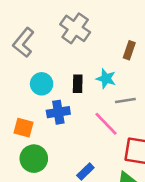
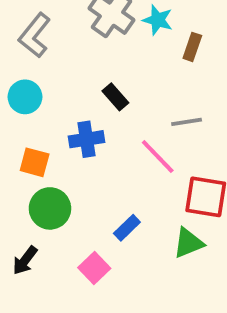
cyan star: (106, 79) -> (158, 20), moved
cyan circle: (42, 84) -> (25, 97), moved
black rectangle: (78, 84) -> (115, 97), turned -42

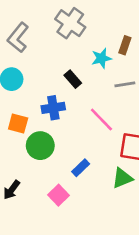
cyan star: (158, 20) -> (101, 58), moved, turned -30
gray line: (187, 122) -> (125, 84), moved
green circle: (50, 208) -> (40, 146), moved

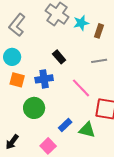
cyan star: (101, 58) -> (81, 23), moved
orange square: (18, 123) -> (17, 80), moved
green triangle: (122, 178) -> (87, 130), moved, turned 36

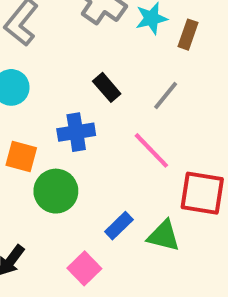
gray line: (99, 61) -> (166, 96), moved, turned -42
orange square: (17, 80) -> (21, 157), moved

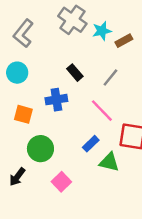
brown rectangle: (188, 35) -> (124, 41), turned 42
green circle: (56, 191) -> (40, 149), moved
blue rectangle: (119, 226) -> (91, 144), moved

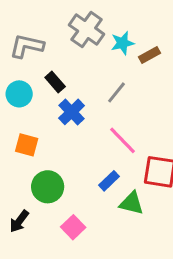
gray L-shape: (23, 33) -> (27, 46), turned 64
black rectangle: (75, 73) -> (55, 82), moved
gray line: (110, 77) -> (117, 92), moved
blue cross: (56, 100) -> (72, 112), moved, turned -35

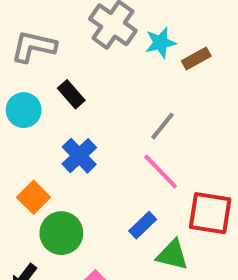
gray line: (117, 92) -> (163, 126), moved
blue cross: (72, 112) -> (79, 156), moved
orange square: (27, 145) -> (34, 197), moved, turned 30

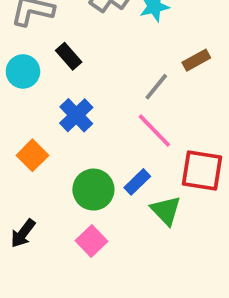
brown rectangle: (196, 58) -> (196, 60), moved
green circle: (61, 233) -> (93, 190), moved
green triangle: (172, 255) -> (166, 210), turned 32

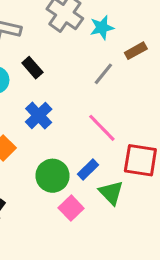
brown rectangle: (196, 60) -> (136, 51), moved
gray line: (156, 87) -> (103, 74), moved
pink square: (92, 241) -> (71, 208), moved

